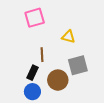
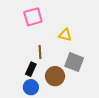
gray square: (78, 65) -> (74, 62), turned 36

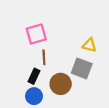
pink square: (33, 17) -> (36, 34), moved
yellow triangle: (65, 35) -> (89, 45), moved

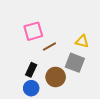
brown line: (44, 57) -> (49, 46), moved, turned 64

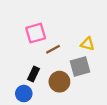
gray square: (75, 63) -> (80, 67), turned -36
blue circle: (31, 88) -> (24, 94), moved

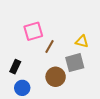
brown line: (53, 49) -> (49, 46), turned -32
black rectangle: (33, 74) -> (15, 67), moved

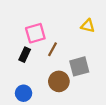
yellow triangle: (82, 41) -> (88, 26), moved
black rectangle: (15, 67) -> (25, 55), moved

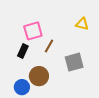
brown circle: (59, 81) -> (39, 76), moved

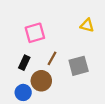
brown line: (49, 46) -> (52, 58), moved
black rectangle: (23, 51) -> (24, 63), moved

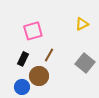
yellow triangle: (87, 25) -> (82, 24), turned -40
gray square: (79, 66) -> (85, 63), moved, turned -36

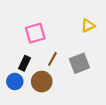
gray square: (85, 63) -> (79, 63), moved, turned 30
blue circle: (22, 87) -> (15, 82), moved

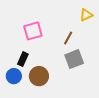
yellow triangle: (88, 26) -> (86, 15), moved
brown line: (52, 59) -> (68, 38), moved

